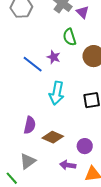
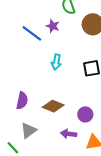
cyan arrow: (57, 93) -> (56, 62), size x0.7
purple semicircle: (30, 125) -> (22, 101), moved

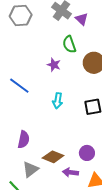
blue line: (32, 33) -> (19, 86), moved
brown diamond: (53, 106) -> (53, 157), moved

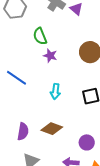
green semicircle: (69, 44) -> (40, 36), moved
brown diamond: (53, 157) -> (52, 129), moved

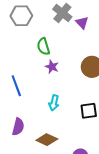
blue line: (16, 78) -> (16, 86), turned 30
purple semicircle: (23, 131) -> (18, 127), moved

